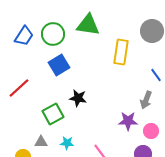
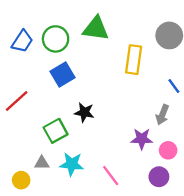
cyan star: (67, 143) -> (72, 164), size x1.5

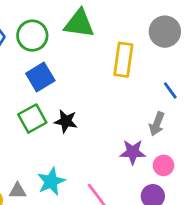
green square: (56, 131) -> (32, 119), moved
gray triangle: (42, 163) -> (18, 191), moved
cyan star: (72, 164) -> (51, 181), turned -30

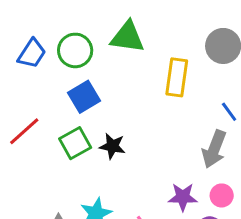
gray arrow: (157, 124) -> (214, 149), size x1.4
purple star: (133, 152) -> (183, 197), moved

